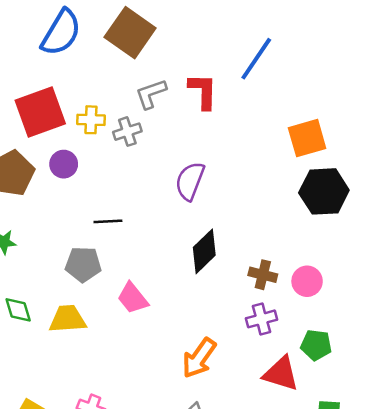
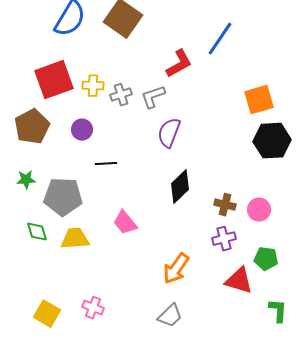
red L-shape: (203, 91) -> (179, 64), turned 60
gray L-shape: (151, 94) -> (153, 97), moved
purple circle: (64, 164) -> (82, 130), moved
gray pentagon: (83, 264) -> (63, 197), moved, size x1.4

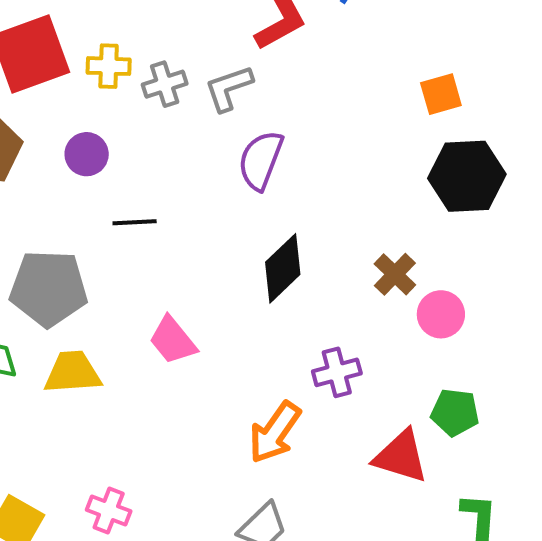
orange square: (259, 100) -> (441, 94), size x0.7
brown cross: (225, 205) -> (395, 274), moved, turned 30
purple cross: (224, 239) -> (337, 372), moved

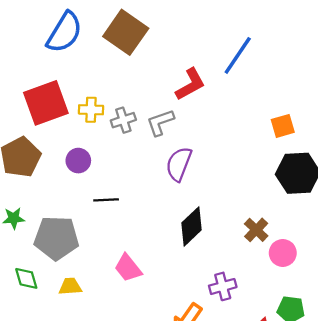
yellow trapezoid: (73, 372) -> (70, 286), size x0.7

